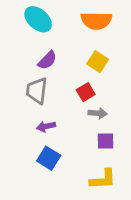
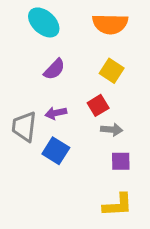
gray trapezoid: (37, 91) -> (24, 127), moved
purple arrow: (46, 126) -> (56, 113), moved
blue square: (49, 158) -> (56, 151), moved

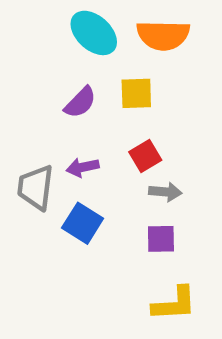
cyan ellipse: (44, 22) -> (94, 33), moved
yellow square: (112, 71) -> (136, 93), moved, turned -35
purple square: (121, 161) -> (161, 239), moved

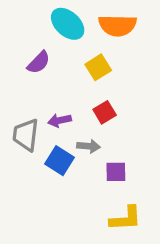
yellow square: (136, 93) -> (98, 67), turned -30
purple semicircle: (80, 102) -> (39, 62), moved
gray arrow: (165, 192) -> (89, 146), moved

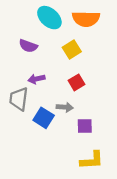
purple semicircle: (39, 62) -> (28, 46), turned 66
purple arrow: (60, 120) -> (36, 79), moved

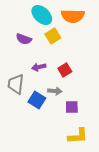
yellow square: (72, 49) -> (53, 36), moved
purple arrow: (36, 79) -> (39, 67), moved

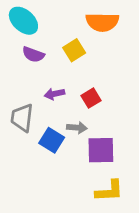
cyan ellipse: (42, 15) -> (23, 21), moved
purple square: (72, 107) -> (101, 150), size x1.5

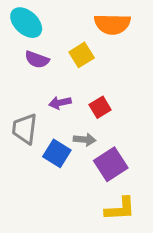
purple square: (101, 150) -> (111, 164), turned -32

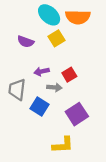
cyan ellipse: (26, 23) -> (49, 15), moved
gray arrow: (85, 140) -> (54, 87), moved
yellow L-shape: (120, 209) -> (63, 145), moved

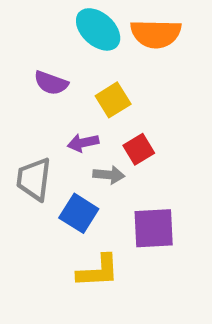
yellow square: (57, 38) -> (113, 100), moved
purple square: (77, 114) -> (154, 228), turned 30
yellow L-shape: (63, 145) -> (98, 271), moved

